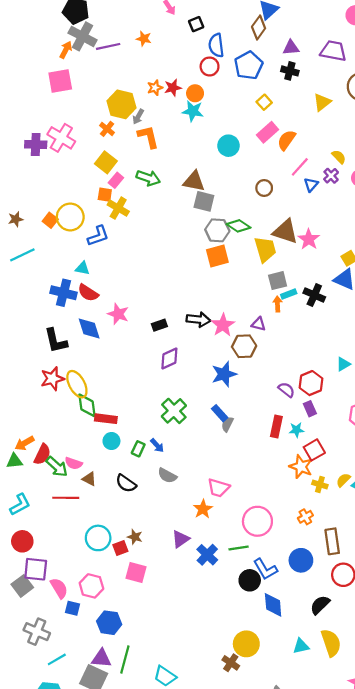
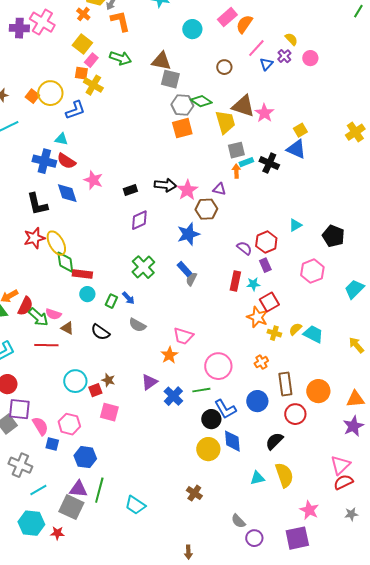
yellow circle: (246, 644) -> (208, 449), moved

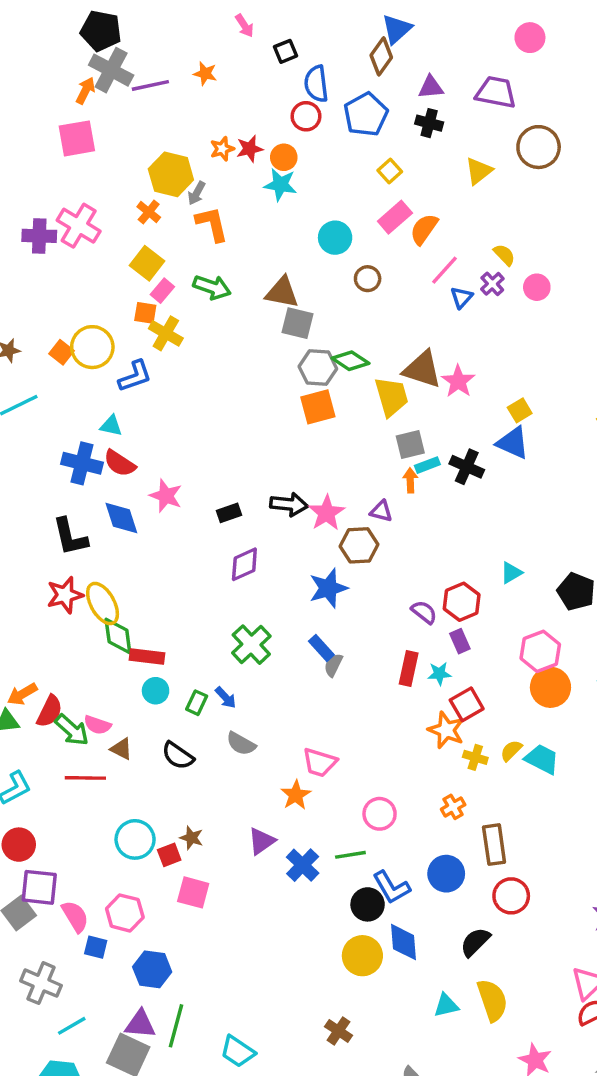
brown circle: (224, 67) -> (368, 279), moved
pink circle: (218, 366) -> (380, 814), size x0.7
orange circle: (318, 391) -> (550, 687), moved

